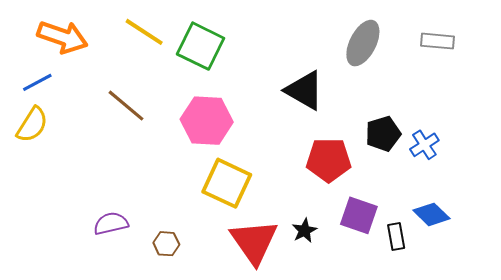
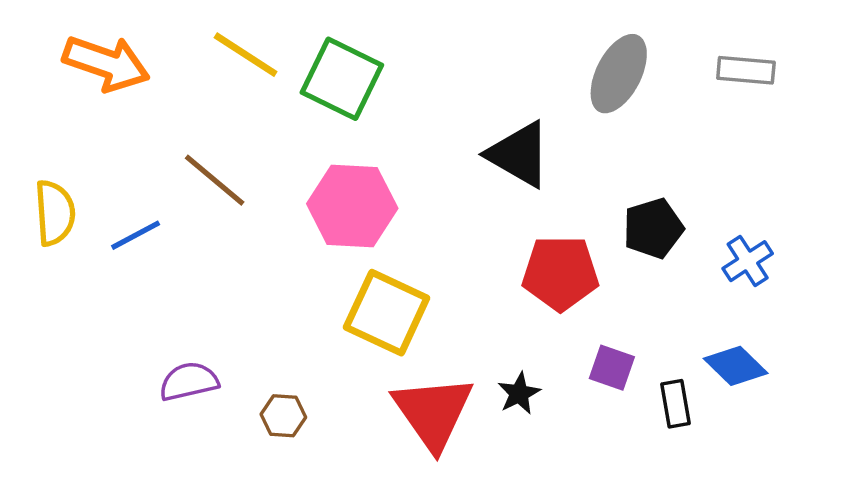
blue line: (37, 82) -> (136, 235), moved
yellow semicircle: (32, 125) -> (55, 213), turned -36
blue cross: (424, 145) -> (748, 261), moved
purple square: (359, 215) -> (612, 368), size x0.7

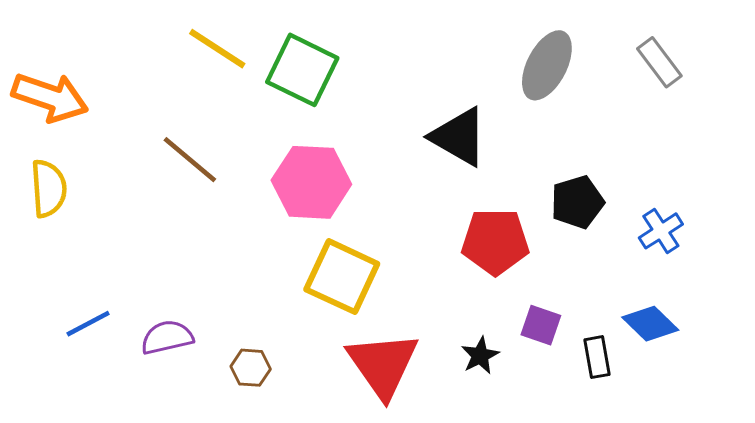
orange arrow: (106, 63) -> (50, 97), moved
gray rectangle: (746, 70) -> (659, 62), turned 48
blue line: (136, 235) -> (88, 324), moved
black star: (519, 393) -> (480, 356), moved

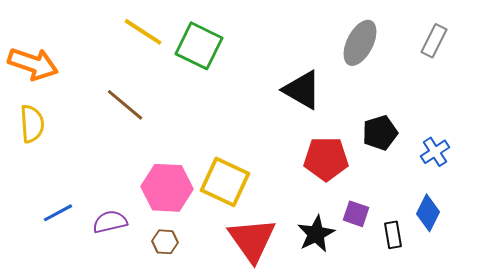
gray rectangle: (659, 62) -> (434, 41), turned 64
pink hexagon: (311, 182) -> (167, 188), moved
blue diamond: (650, 324) -> (428, 213), turned 72
black star: (480, 356) -> (316, 234), size x1.5

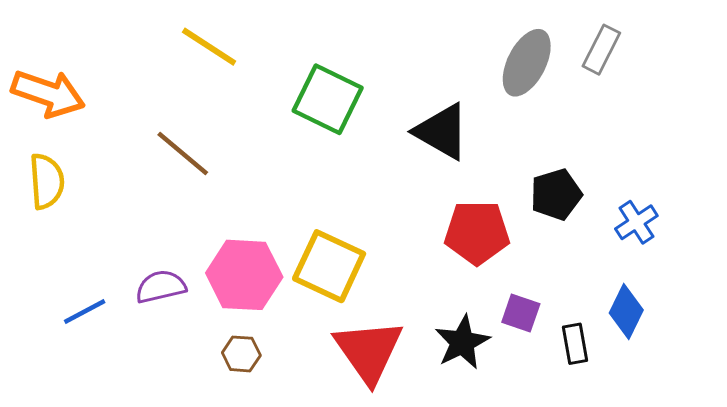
gray rectangle: (434, 41) -> (601, 50), moved
green square: (199, 46) -> (328, 99), moved
purple semicircle: (110, 222) -> (161, 287), moved

